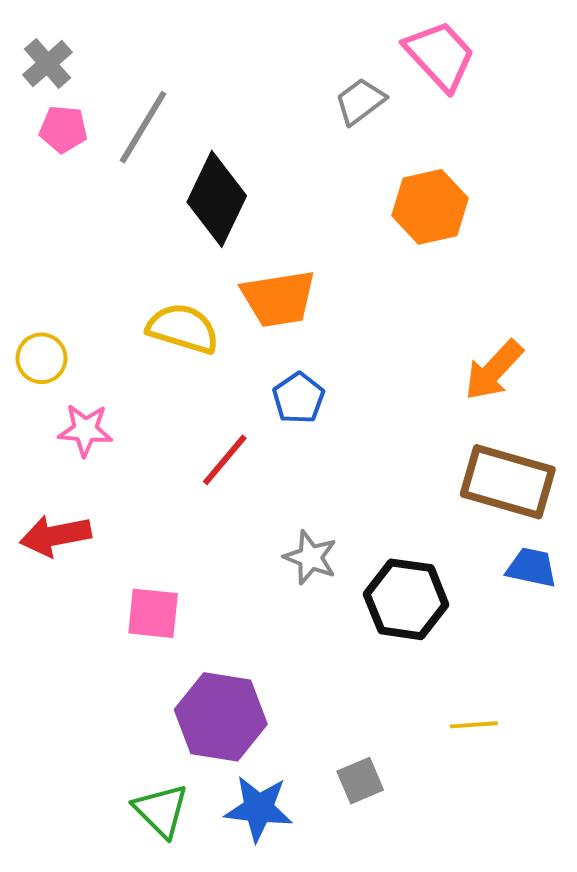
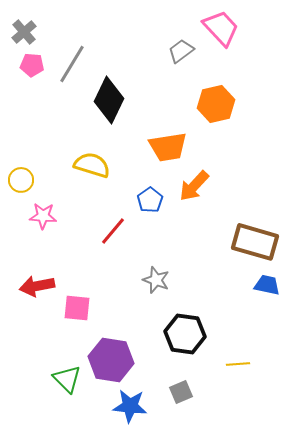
orange trapezoid: (279, 299) -> (168, 147), moved
orange arrow: (494, 370) -> (194, 186), moved
red arrow: (55, 536) -> (37, 286), moved
black hexagon: (406, 599) -> (185, 334), moved
green triangle: (161, 810) -> (67, 379), moved

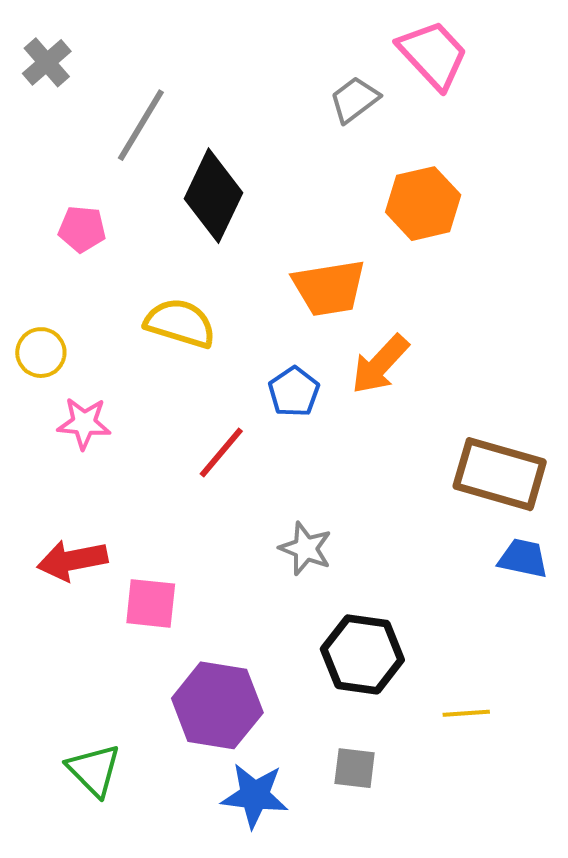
pink pentagon: (32, 65) -> (82, 229), moved
green triangle: (67, 379) -> (94, 770), moved
gray square: (181, 392) -> (355, 768), turned 30

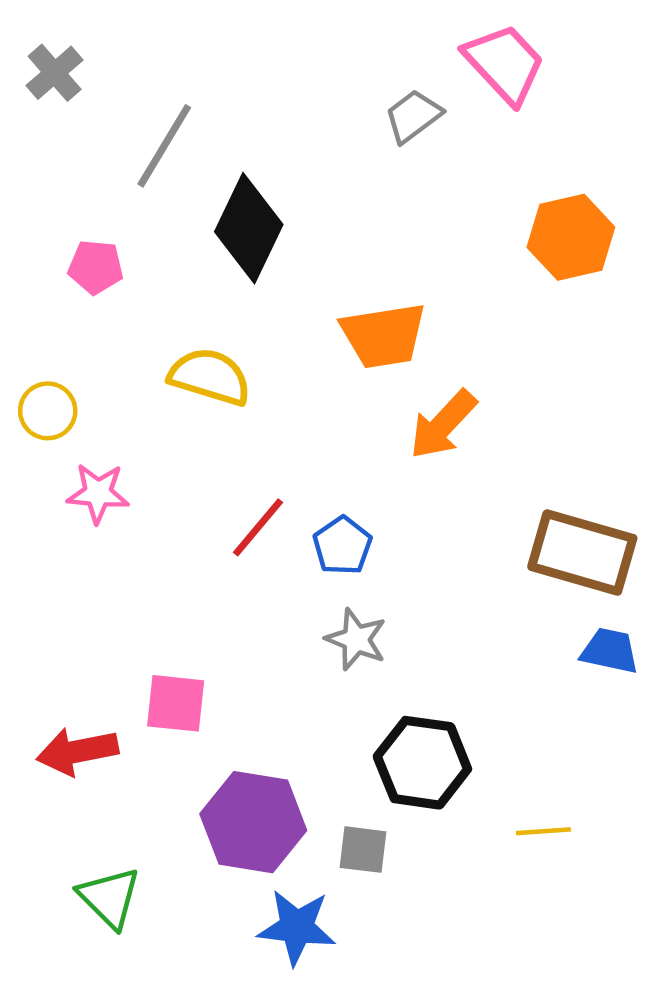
orange hexagon: (423, 204) -> (571, 237), moved
blue pentagon: (294, 392) -> (342, 546), moved
red arrow: (72, 560) -> (77, 751), moved
gray square: (355, 768) -> (363, 850), moved

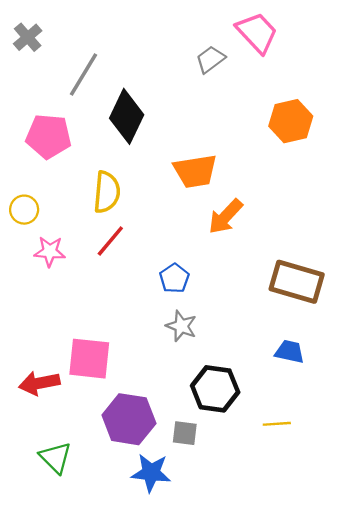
pink pentagon: (96, 267) -> (49, 136), size x1.6
yellow semicircle: (210, 377) -> (107, 192), turned 78
red line: (258, 527) -> (110, 241), moved
blue trapezoid: (610, 651) -> (290, 352), moved
pink square: (176, 703) -> (89, 359), size x1.4

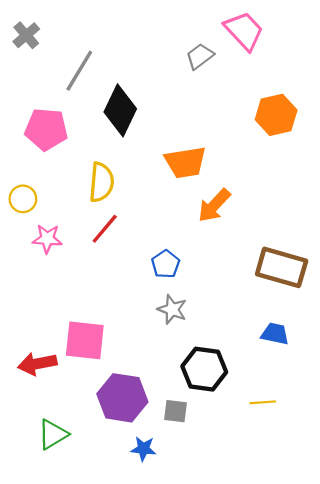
green triangle: (56, 458) -> (53, 434), turned 44
blue star: (151, 473) -> (143, 449), size x0.7

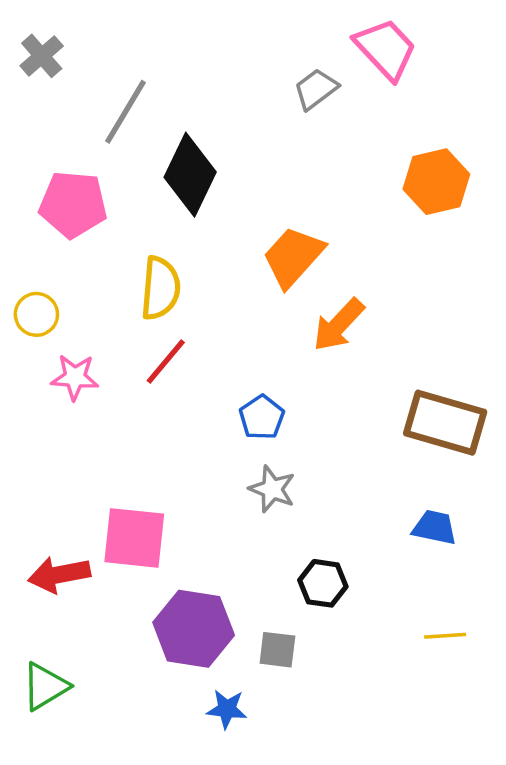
orange trapezoid: (185, 162) -> (293, 257), turned 141
black hexagon: (204, 369) -> (323, 583), size x0.7
yellow line: (263, 402) -> (445, 636), moved
green triangle: (53, 434) -> (45, 686), moved

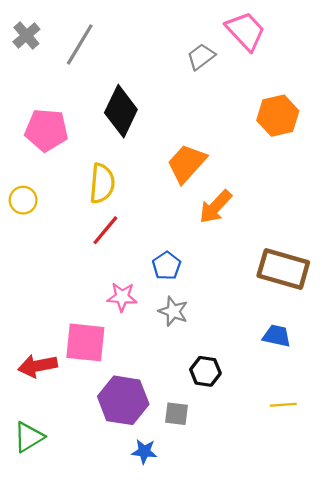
gray line: (126, 112) -> (80, 44), moved
pink star: (75, 377) -> (122, 297), moved

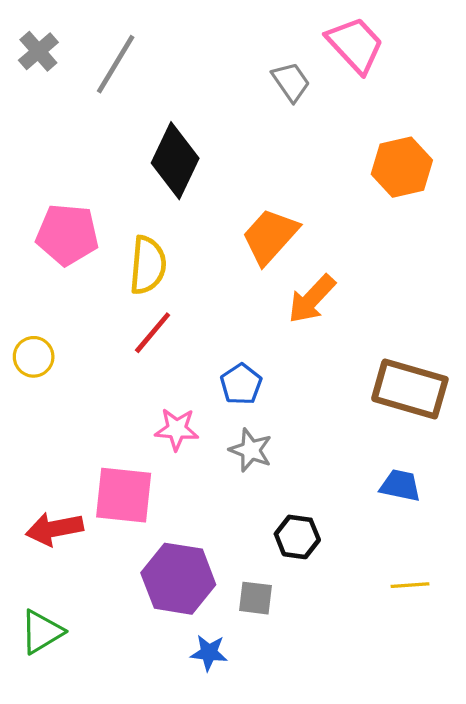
gray trapezoid: (201, 57) -> (291, 82), turned 92
pink pentagon: (46, 130) -> (67, 235), moved
yellow circle: (23, 200) -> (34, 357), moved

